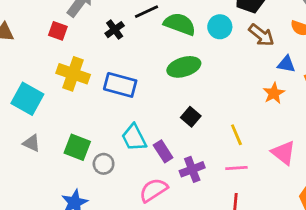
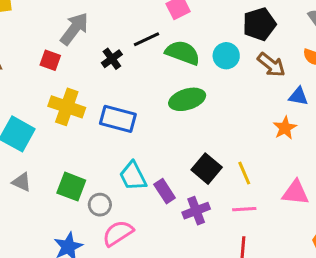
black square: (191, 117) -> (207, 169), moved, size x1.4
pink triangle: (284, 153) -> (295, 193), turned -32
pink semicircle: (153, 190) -> (118, 233), moved

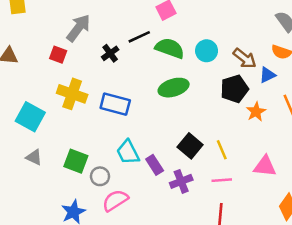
black pentagon: (259, 24) -> (234, 89), moved
blue triangle: (298, 96) -> (267, 75), moved, turned -36

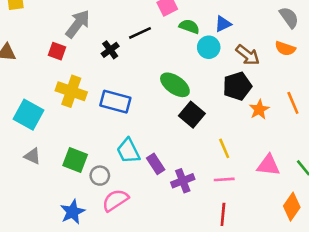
green semicircle: (170, 48) -> (189, 26), moved, size x0.7
blue triangle: (267, 75) -> (223, 24), moved
green ellipse: (174, 88) -> (175, 85), turned 52
black square: (190, 146) -> (192, 115), moved

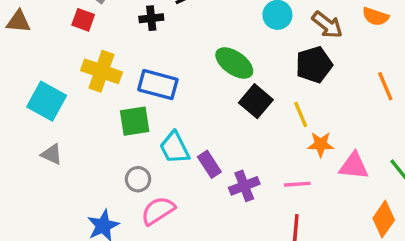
black cross: (110, 50) -> (151, 18), turned 30
orange star: (259, 109) -> (321, 144), moved, turned 30
yellow line: (224, 148) -> (301, 114), moved
green square: (75, 160) -> (135, 121), moved, turned -30

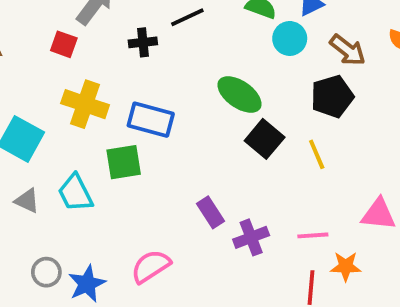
orange star: (321, 144) -> (346, 266), moved
cyan trapezoid: (175, 148) -> (75, 193), moved
gray circle: (138, 179) -> (46, 272), moved

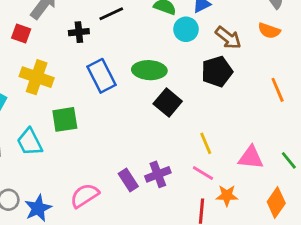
green ellipse: (239, 94) -> (149, 70), turned -32
blue rectangle: (151, 120) -> (101, 76), moved, turned 48
yellow line: (317, 154) -> (206, 143), moved
purple rectangle: (211, 212) -> (128, 180), moved
pink line: (313, 235) -> (203, 173), turned 35

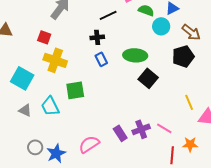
black cross: (79, 32) -> (97, 37), moved
red square: (21, 33) -> (44, 37), moved
blue rectangle: (101, 76) -> (101, 59), size x0.6
yellow line: (206, 143) -> (189, 102), moved
pink line: (203, 173) -> (164, 128), moved

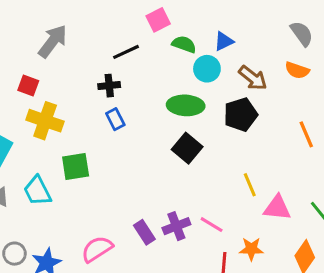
green ellipse: (135, 55) -> (186, 105), moved

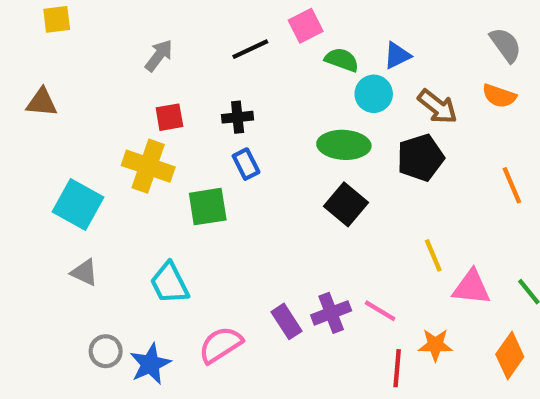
gray arrow: (53, 41) -> (159, 56), size x0.7
black line: (126, 52) -> (250, 49), moved
red square: (28, 86) -> (169, 117), moved, turned -30
green square: (76, 167) -> (208, 207), moved
cyan trapezoid: (37, 191) -> (169, 283), moved

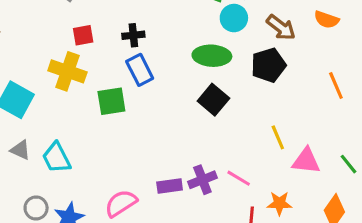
blue rectangle: (246, 164) -> (140, 70), size x1.4
cyan trapezoid: (169, 283) -> (56, 158), moved
purple rectangle: (286, 321) -> (170, 186), turned -65

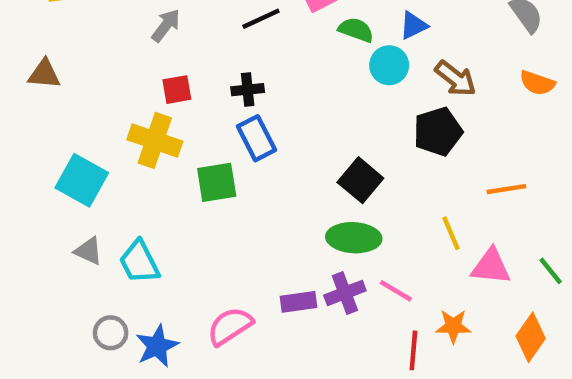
orange semicircle: (327, 20) -> (537, 83), moved
green ellipse: (212, 56) -> (354, 238), moved
orange line: (336, 86) -> (506, 189), moved, turned -76

